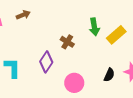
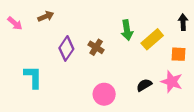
purple diamond: (46, 62) -> (66, 48), moved
black semicircle: (109, 75) -> (144, 85), turned -144

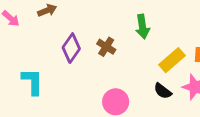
yellow rectangle: (152, 39) -> (172, 60), moved
black semicircle: (144, 85) -> (163, 91), turned -112

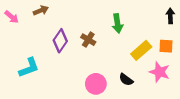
cyan L-shape: (32, 82) -> (29, 68), turned 70
black semicircle: (163, 91) -> (126, 80), moved

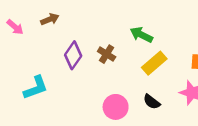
green arrow: (117, 23) -> (141, 35), turned 126
yellow rectangle: (141, 50) -> (154, 63), moved

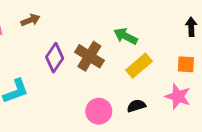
brown cross: (107, 54) -> (89, 56), size x1.5
black semicircle: (152, 102) -> (136, 106), turned 126

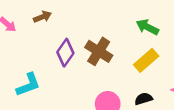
green arrow: (126, 36) -> (147, 27), moved

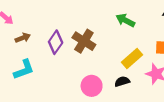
brown arrow: (42, 17) -> (23, 38), moved
yellow rectangle: (146, 60) -> (132, 59), moved

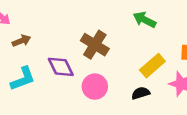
purple diamond: (56, 42) -> (61, 67), moved, turned -60
pink circle: (92, 86) -> (95, 87), moved

